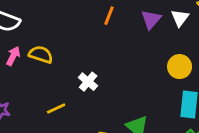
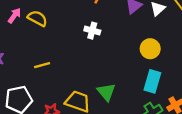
white cross: (88, 82) -> (92, 31), moved, turned -35

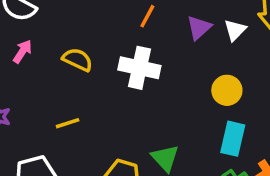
yellow semicircle: (37, 18) -> (77, 60), moved
white cross: (92, 31) -> (139, 68), size x1.6

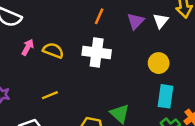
pink arrow: (22, 52) -> (28, 47), moved

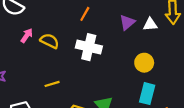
orange line: (99, 16) -> (85, 14), moved
white triangle: (161, 21) -> (150, 24), turned 40
yellow line: (50, 95) -> (52, 84), moved

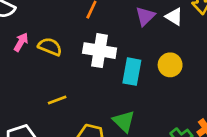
white triangle: (150, 24) -> (174, 17), turned 40
cyan rectangle: (147, 94) -> (132, 72), moved

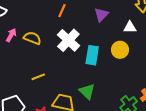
white triangle: (174, 17) -> (130, 27), moved, turned -32
white cross: (100, 51) -> (68, 40), turned 35

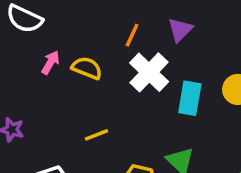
orange line: (62, 11) -> (132, 35), moved
purple triangle: (101, 15) -> (180, 30), moved

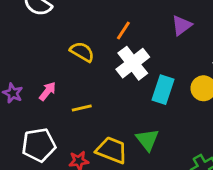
purple triangle: (180, 30) -> (182, 25), moved
pink arrow: (50, 63) -> (48, 91), moved

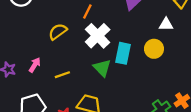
yellow semicircle: (82, 52) -> (58, 32), turned -60
green triangle: (147, 140) -> (102, 68), moved

